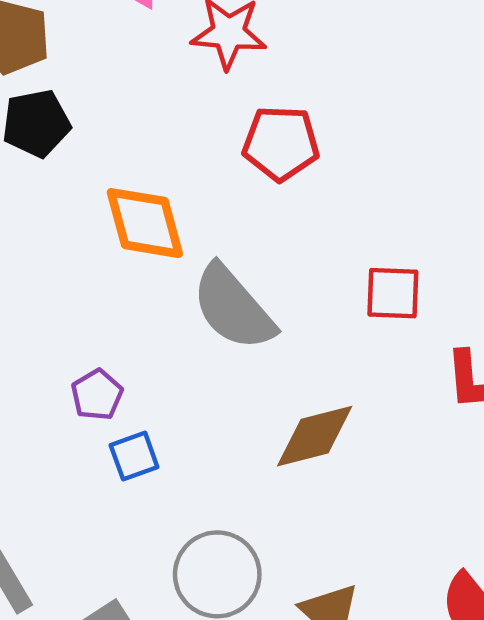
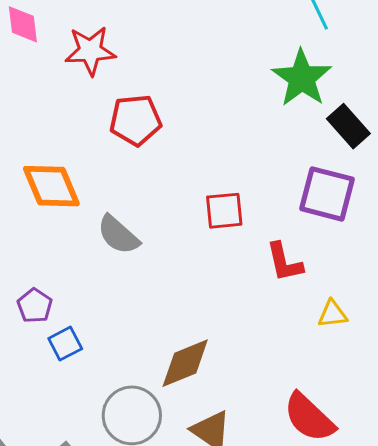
gray semicircle: (233, 308) -> (118, 235), size x0.7
brown diamond: (315, 436) -> (185, 363), moved

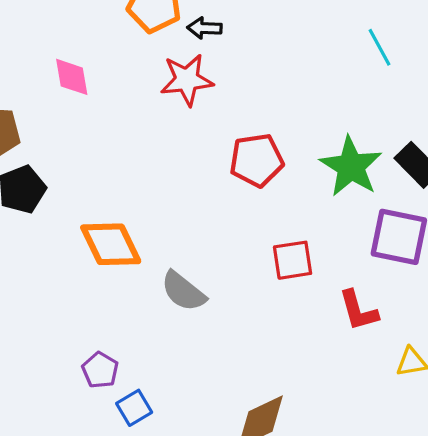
red star: (90, 51) -> (187, 80), moved
green star: (302, 78) -> (351, 167), moved
red pentagon: (135, 120) -> (257, 160), moved

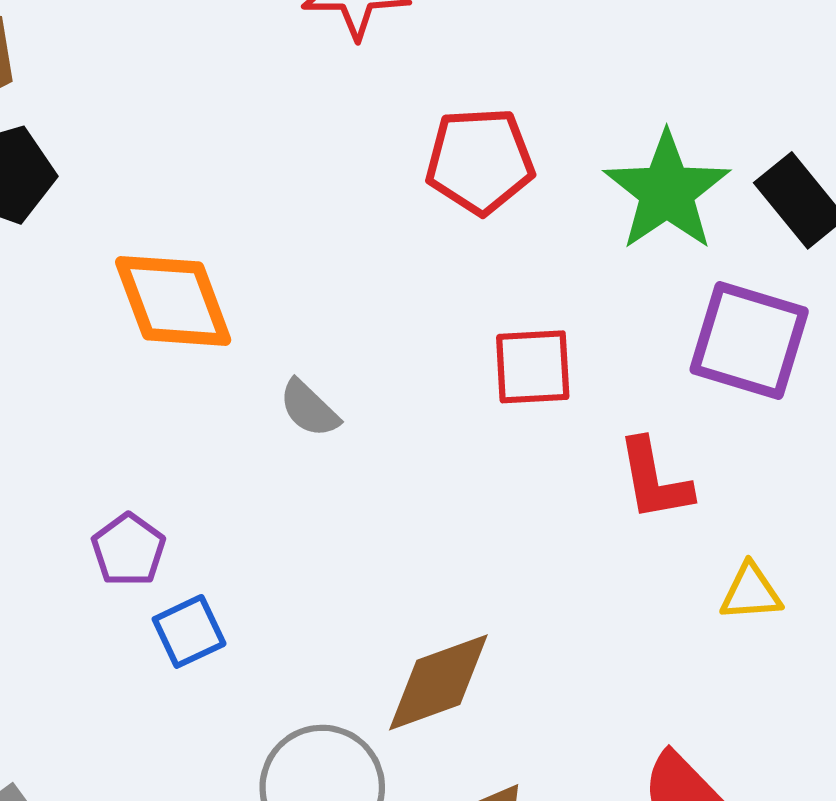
gray semicircle: (183, 291) -> (309, 409), size x0.7

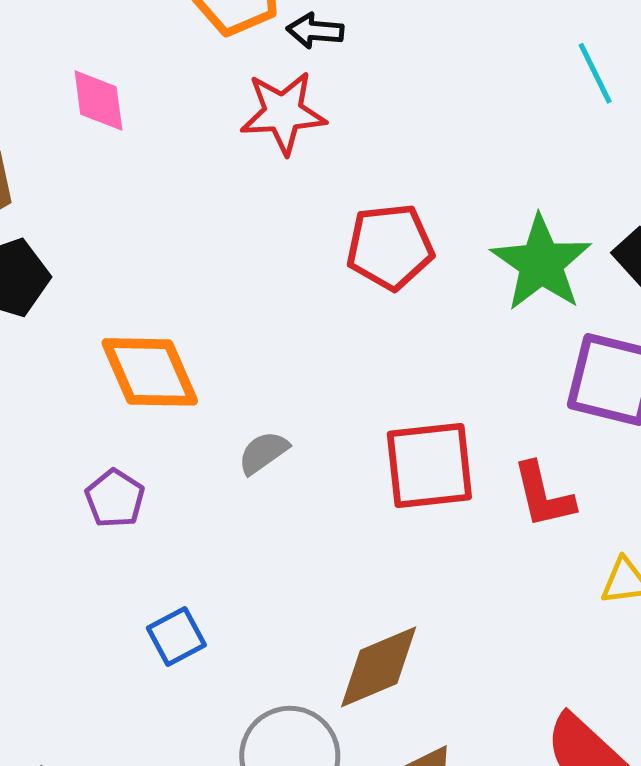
red square: (533, 367) -> (429, 466), moved, size x1.4
gray semicircle: (309, 409) -> (263, 453), turned 104
purple pentagon: (128, 550) -> (115, 498), moved

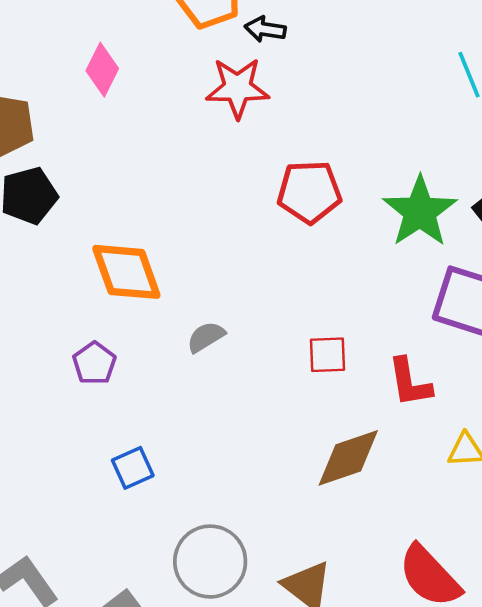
pink diamond: (98, 100) -> (102, 70), turned 30
red square: (429, 466) -> (327, 355), size x0.6
brown diamond: (379, 667) -> (348, 458), moved

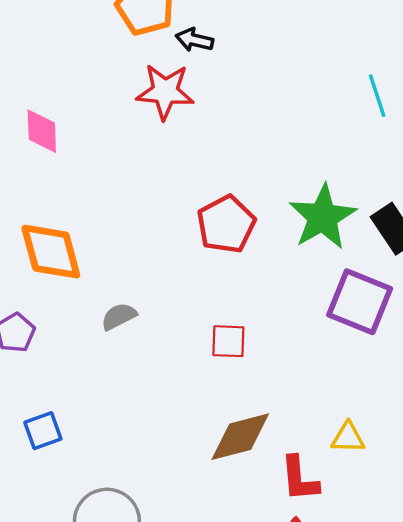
pink diamond: (102, 70) -> (42, 131), moved, turned -33
red pentagon: (309, 192) -> (226, 224), moved, turned -30
red L-shape: (410, 382) -> (299, 479), moved

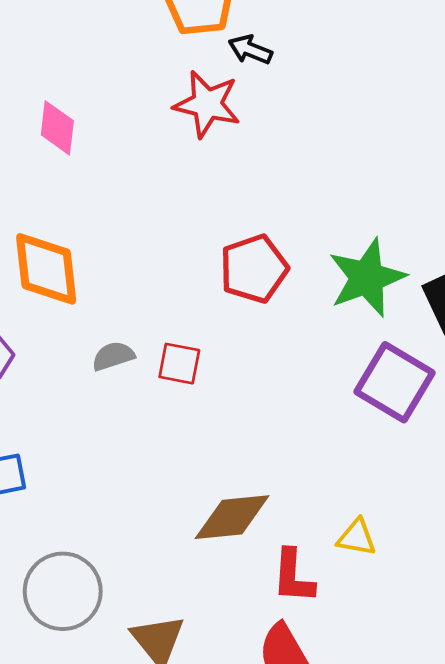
red square: (228, 341) -> (179, 364), moved

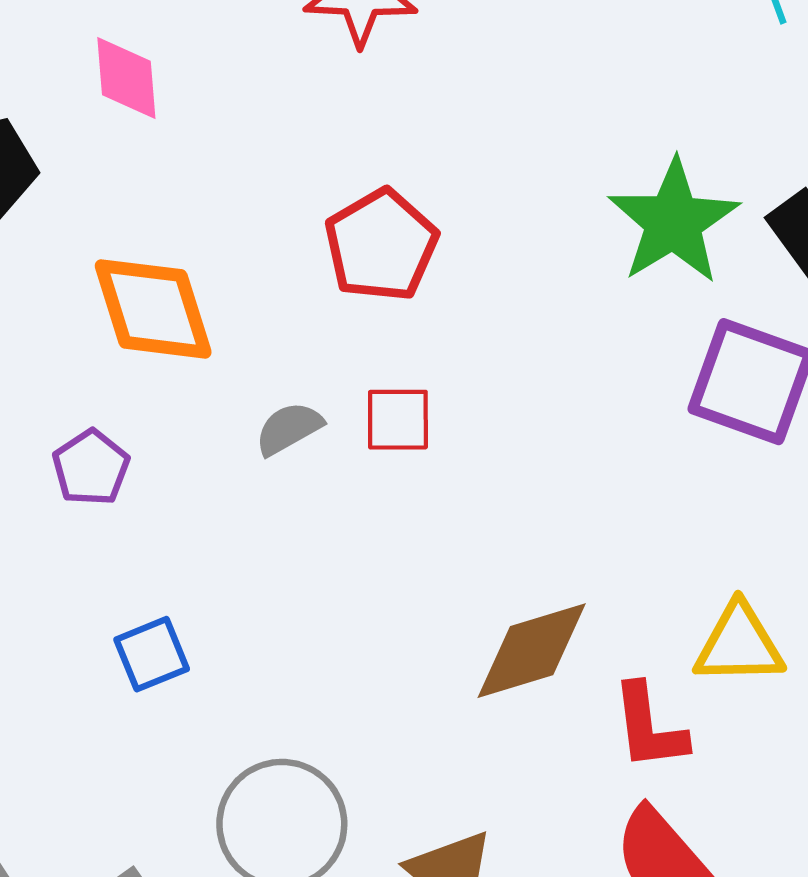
red pentagon: (254, 269) -> (381, 245), moved
yellow triangle: (357, 537) -> (739, 644), size x1.4

